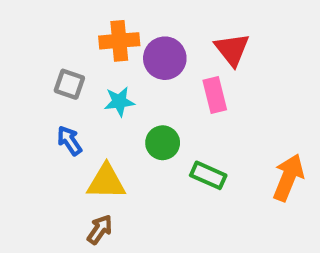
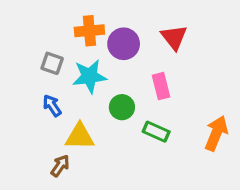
pink rectangle: (215, 95) -> (161, 86), moved
cyan star: (119, 102) -> (89, 76), size x1.5
brown arrow: (100, 229) -> (60, 166), moved

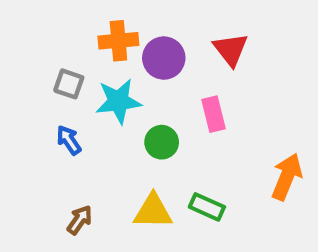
green rectangle: (156, 132) -> (207, 207), moved
yellow triangle: (80, 136) -> (153, 211), moved

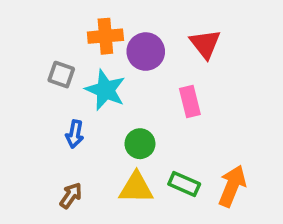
cyan star: (118, 101) -> (105, 90), turned 30
blue arrow: (69, 140) -> (75, 134), moved, turned -136
green circle: (162, 142) -> (140, 144), moved
orange arrow: (287, 177) -> (232, 186), moved

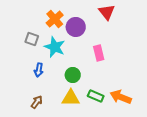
orange cross: (105, 36) -> (55, 19), turned -36
red triangle: (205, 44) -> (107, 12), moved
orange arrow: (232, 186) -> (121, 97), turned -90

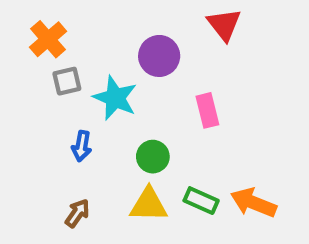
orange cross: (55, 19) -> (48, 39), moved
gray square: (32, 39) -> (67, 81), turned -32

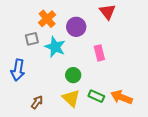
orange cross: (48, 39) -> (47, 19), moved
blue arrow: (82, 146) -> (18, 70), moved, size x1.5
yellow triangle: (149, 205) -> (71, 98), turned 42

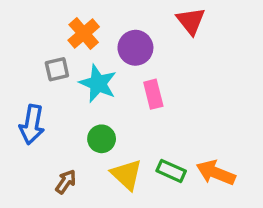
pink rectangle: (99, 53) -> (153, 94), moved
green circle: (73, 75) -> (102, 139), moved

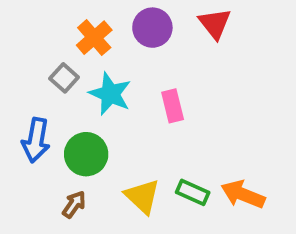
purple circle: (135, 48) -> (152, 28), moved
gray square: (57, 69) -> (64, 78), turned -35
green circle: (102, 139) -> (86, 154), moved, size x1.4

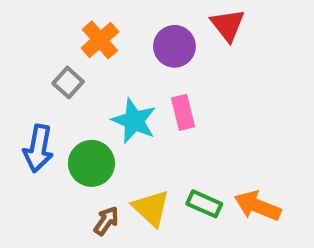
purple circle: (152, 28) -> (174, 46), moved
cyan star: (110, 94) -> (134, 121), moved
brown arrow: (74, 204) -> (106, 221), moved

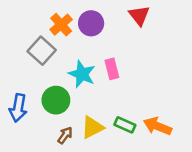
purple circle: (174, 46) -> (91, 23), moved
gray square: (68, 82) -> (42, 51), size x1.5
blue arrow: (38, 148) -> (18, 108), moved
yellow triangle: (151, 208) -> (92, 127), turned 50

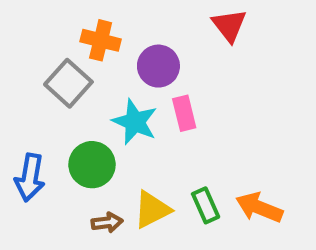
purple circle: (91, 23) -> (158, 66), moved
orange cross: (61, 25) -> (101, 40), turned -35
green rectangle: (125, 125) -> (206, 205), turned 42
brown arrow: (65, 135) -> (107, 223), turned 48

